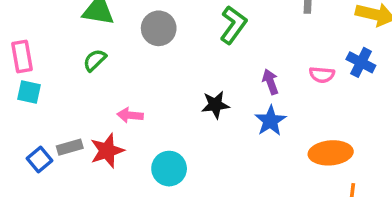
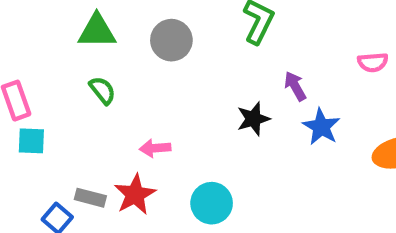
green semicircle: (95, 60) -> (102, 90), turned 105
purple arrow: (270, 82) -> (295, 86), moved
gray rectangle: (70, 147) -> (90, 198), turned 40

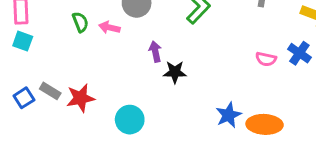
purple arrow: (295, 86) -> (155, 52), moved
blue star: (321, 127) -> (229, 115), moved
pink arrow: (155, 148) -> (109, 27), moved

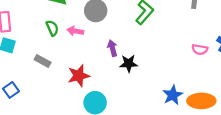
gray rectangle: (50, 91) -> (43, 61), moved
red star: (80, 98) -> (79, 76), moved

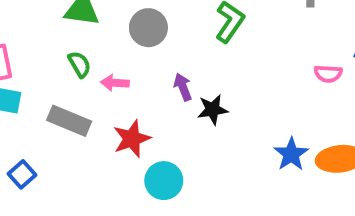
pink arrow: (75, 31) -> (115, 83), moved
gray rectangle: (43, 61) -> (69, 121), size x1.5

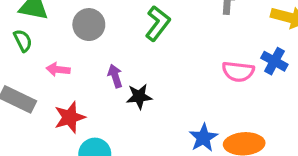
green semicircle: (79, 64) -> (23, 41), moved
pink semicircle: (328, 74) -> (238, 72), size x1.4

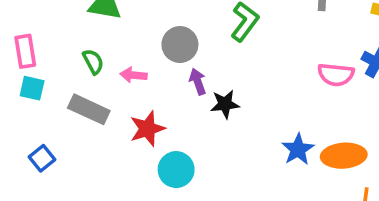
gray circle: (89, 25) -> (180, 45), moved
green semicircle: (23, 41) -> (93, 62), moved

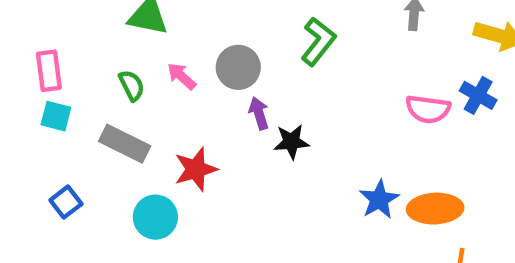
pink arrow: (133, 75) -> (182, 76), moved, turned 35
cyan circle: (176, 170) -> (155, 217), moved

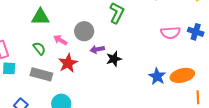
blue cross: (478, 95) -> (196, 32), moved
purple arrow: (259, 113) -> (97, 49), turned -72
red star: (196, 169) -> (68, 63), moved

